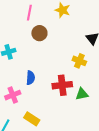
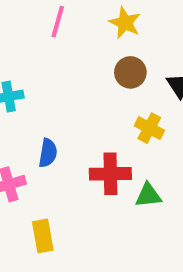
brown circle: (39, 33) -> (130, 72), moved
yellow rectangle: (32, 119) -> (43, 236), turned 42

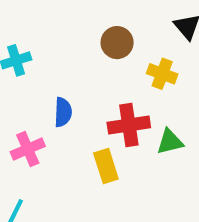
brown circle: (130, 72) -> (117, 43), moved
yellow rectangle: (43, 236) -> (106, 166), moved

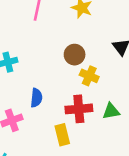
yellow cross: (162, 74) -> (89, 76), moved
green triangle: (170, 142) -> (111, 111), moved

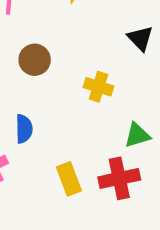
brown circle: (75, 55) -> (35, 60), moved
red cross: (79, 109) -> (119, 178), moved

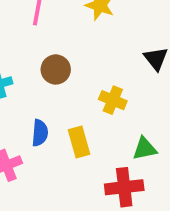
yellow rectangle: (69, 179) -> (79, 142), moved

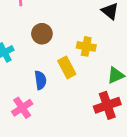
yellow rectangle: (79, 142) -> (67, 67), moved

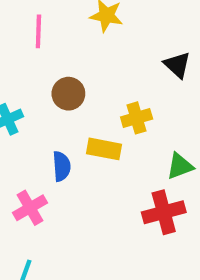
yellow cross: (86, 46) -> (137, 118), turned -30
yellow rectangle: (67, 67) -> (104, 149), turned -55

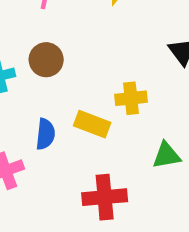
brown circle: (68, 94) -> (46, 60), moved
red cross: (164, 212) -> (105, 197), moved

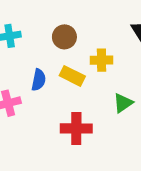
brown circle: (46, 60) -> (64, 37), moved
green triangle: (167, 155) -> (123, 103), turned -30

